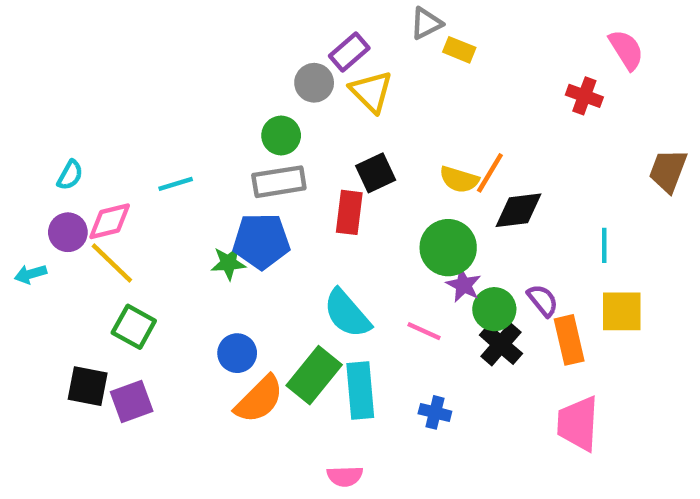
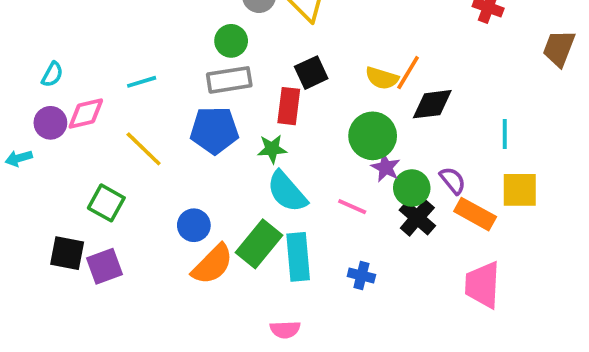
brown trapezoid: (668, 171) -> (559, 48), moved
yellow line: (112, 263) -> (144, 149), moved
green star: (228, 263) -> (272, 149), moved
orange rectangle: (569, 340) -> (475, 214), turned -48

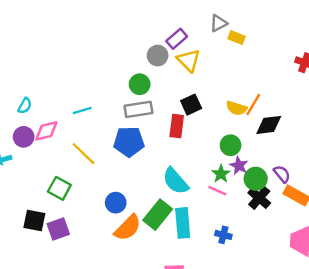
green circle: (373, 136) -> (231, 145), size x0.7
green star: (272, 149) -> (221, 174), moved, turned -30

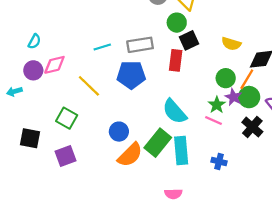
green circle: (140, 84) -> (177, 23), moved
orange line: (253, 105) -> (247, 79), moved
cyan line: (82, 111) -> (102, 47), moved
green circle: (256, 179) -> (249, 97), moved
black square: (34, 221) -> (30, 138), moved

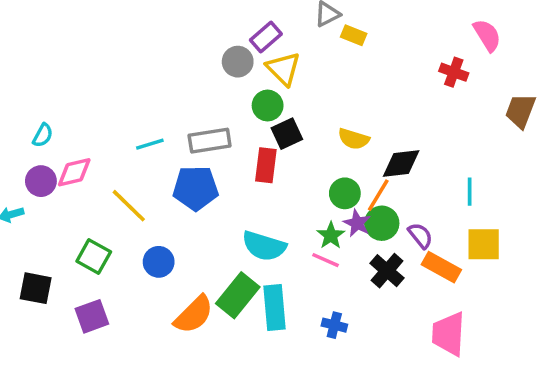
cyan semicircle: (175, 112) -> (264, 246), turned -32
blue circle: (119, 132) -> (159, 262), moved

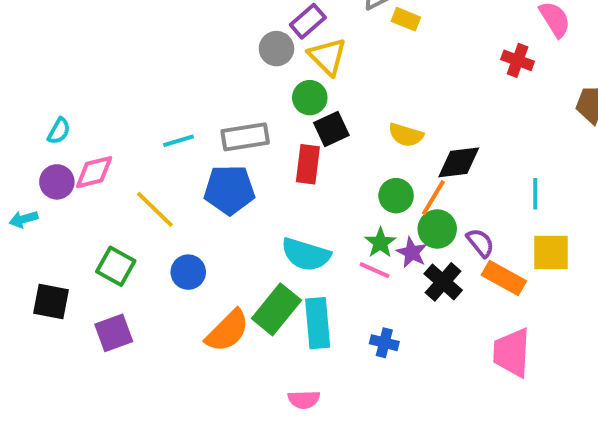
purple star: (357, 223) -> (412, 253), moved

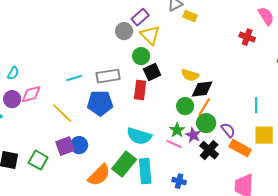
black diamond: (459, 162) -> (202, 89), moved
green square: (116, 266) -> (38, 160), moved
purple square: (114, 333) -> (65, 146), moved

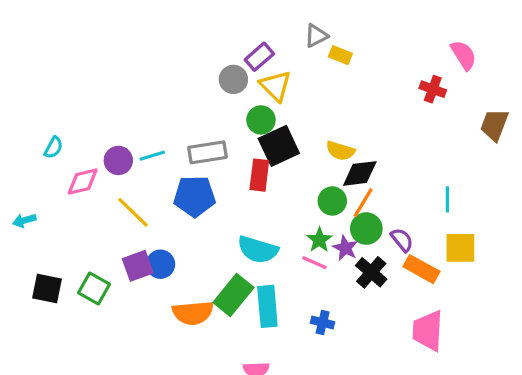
black square: (152, 72) -> (279, 146), size x1.4
purple circle: (12, 99) -> (118, 160), moved
orange semicircle: (99, 175) -> (193, 313), turned 40

